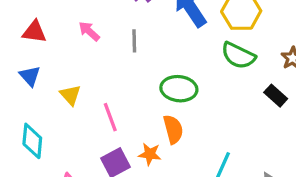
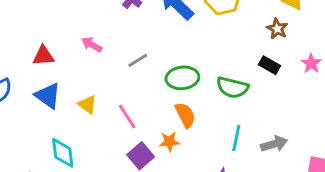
gray line: (134, 41) -> (138, 60), moved, turned 72
green semicircle: (238, 56) -> (232, 87), moved
blue triangle: (30, 76) -> (48, 96), size x1.4

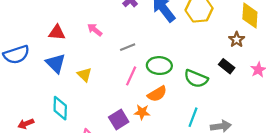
orange semicircle: (185, 115) -> (157, 94), turned 78
pink line: (127, 116) -> (131, 76), moved, turned 48

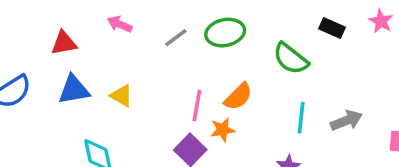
blue triangle: (56, 63) -> (74, 90), turned -40
green ellipse: (159, 66) -> (225, 33), moved
pink line: (131, 76) -> (197, 106), moved
green semicircle: (196, 79) -> (291, 59), turned 30

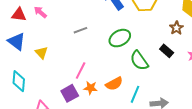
pink arrow: (120, 24) -> (40, 12), moved
green ellipse: (225, 33) -> (120, 38), moved, turned -35
blue triangle: (74, 90) -> (17, 42), turned 30
orange semicircle: (238, 97) -> (114, 84), moved

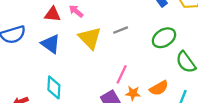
yellow triangle: (41, 53) -> (90, 38), moved, size x1.6

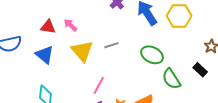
green ellipse: (164, 38) -> (152, 55), turned 55
pink line: (122, 74) -> (99, 85), moved

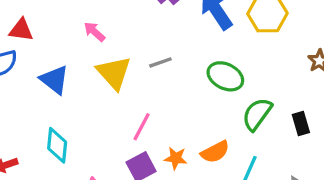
red triangle: (48, 27) -> (21, 30), moved
black rectangle: (200, 70) -> (301, 123), moved, turned 32
green semicircle: (171, 79) -> (257, 114), turned 70

